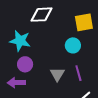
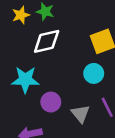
purple circle: (25, 64) -> (51, 102), moved

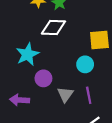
cyan star: (25, 80) -> (27, 54), turned 30

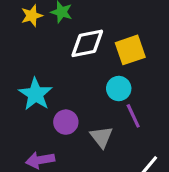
white diamond: (53, 27) -> (87, 43), moved
purple line: (89, 95) -> (133, 116), moved

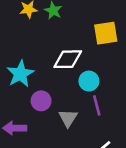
white diamond: (87, 43) -> (68, 59), moved
yellow square: (130, 50) -> (106, 33), moved

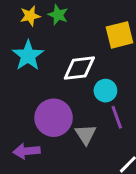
cyan star: (20, 74) -> (28, 56), moved
purple circle: (41, 101) -> (54, 118), size x1.6

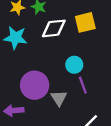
cyan star: (28, 56) -> (15, 38), turned -30
white diamond: (79, 68) -> (54, 28), moved

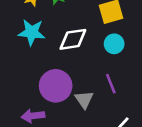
white diamond: (54, 28) -> (73, 39), moved
cyan circle: (74, 65) -> (114, 44), moved

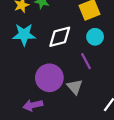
purple line: (111, 84) -> (86, 61), moved

